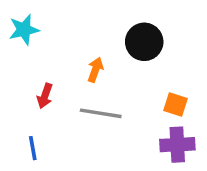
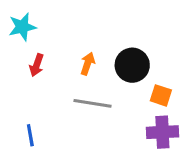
black circle: (144, 42) -> (132, 65), moved
red arrow: (45, 96) -> (37, 65), moved

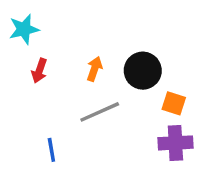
gray line: (92, 103) -> (100, 112), turned -33
blue line: (30, 135) -> (51, 150), moved

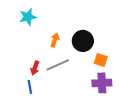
cyan star: (24, 29) -> (28, 17), moved
red arrow: (39, 71) -> (35, 68), moved

